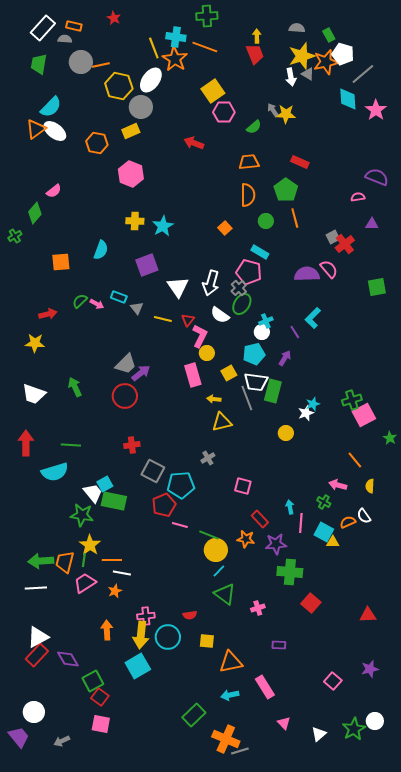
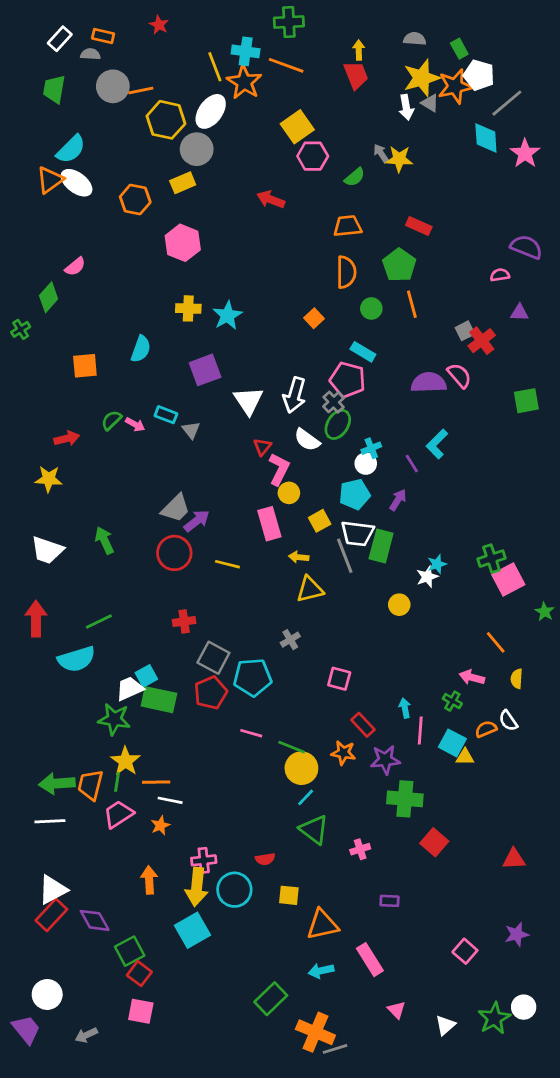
white rectangle: (43, 28) -> (60, 39), size x0.7
yellow line: (163, 319) -> (227, 564), moved
green line: (71, 445) -> (99, 621), turned -30
white trapezoid: (93, 493) -> (130, 689), turned -75
red pentagon: (164, 505) -> (211, 693), moved

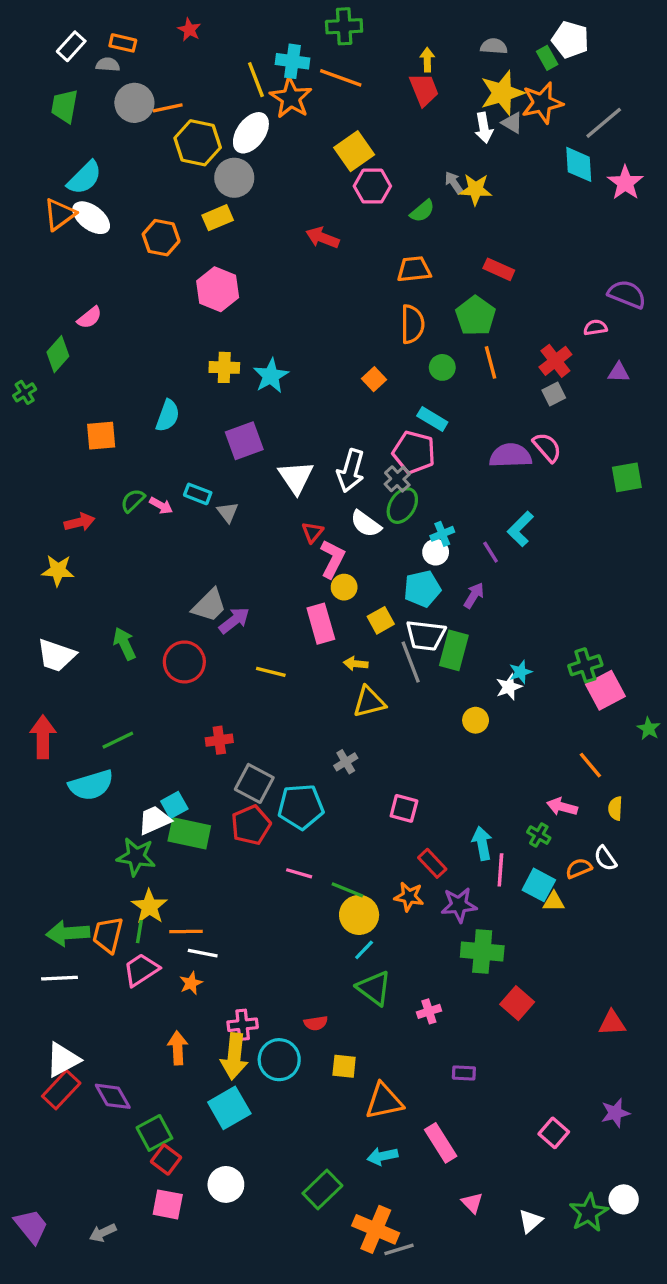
white pentagon: (479, 75) -> (570, 40), moved
red cross: (482, 341) -> (555, 361), moved
red circle: (174, 553) -> (184, 662), moved
cyan arrow: (405, 708) -> (482, 843), size x1.4
white circle: (47, 994) -> (226, 1184), moved

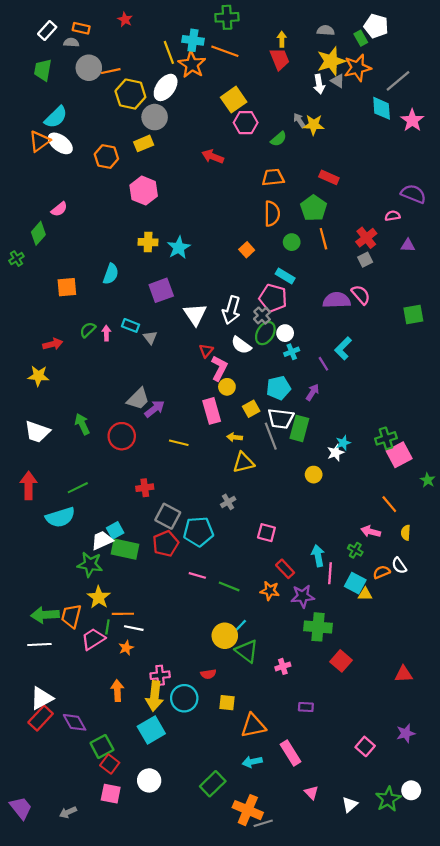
pink arrow: (161, 506) -> (106, 333), turned -120
white circle: (436, 552) -> (285, 333), moved
yellow circle: (359, 915) -> (225, 636), moved
green line: (139, 932) -> (107, 627), moved

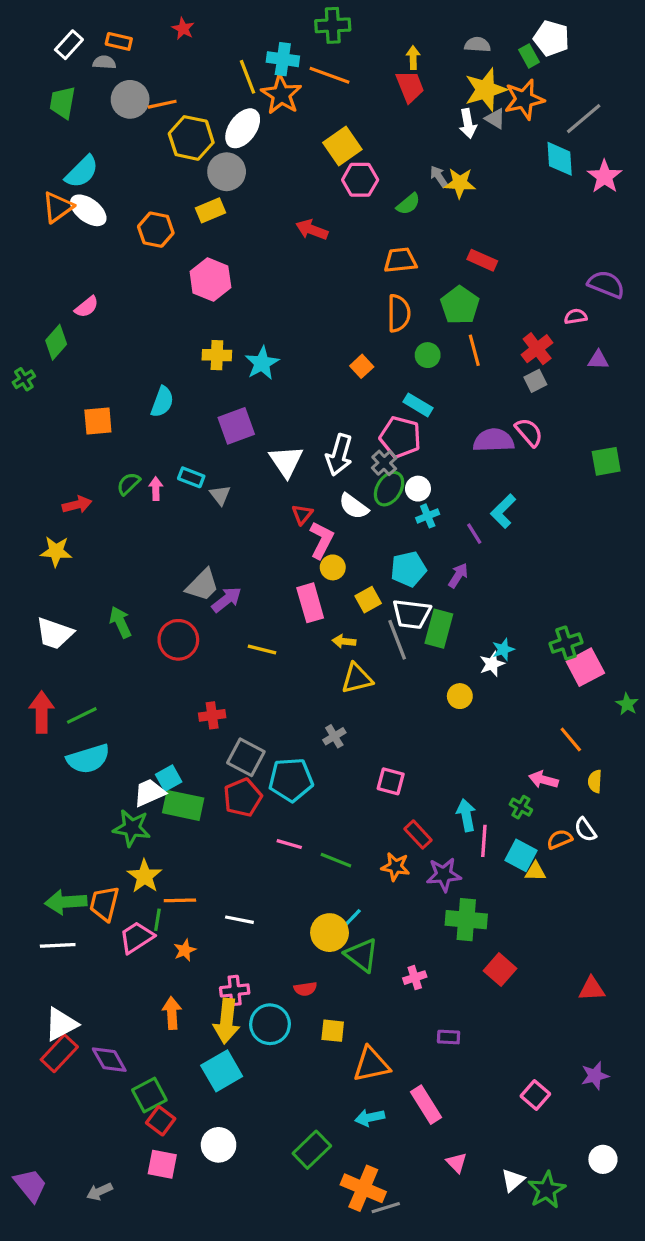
green line: (78, 488) -> (82, 715), moved
white line: (134, 628) -> (239, 920), moved
green star: (388, 799) -> (547, 1190), moved

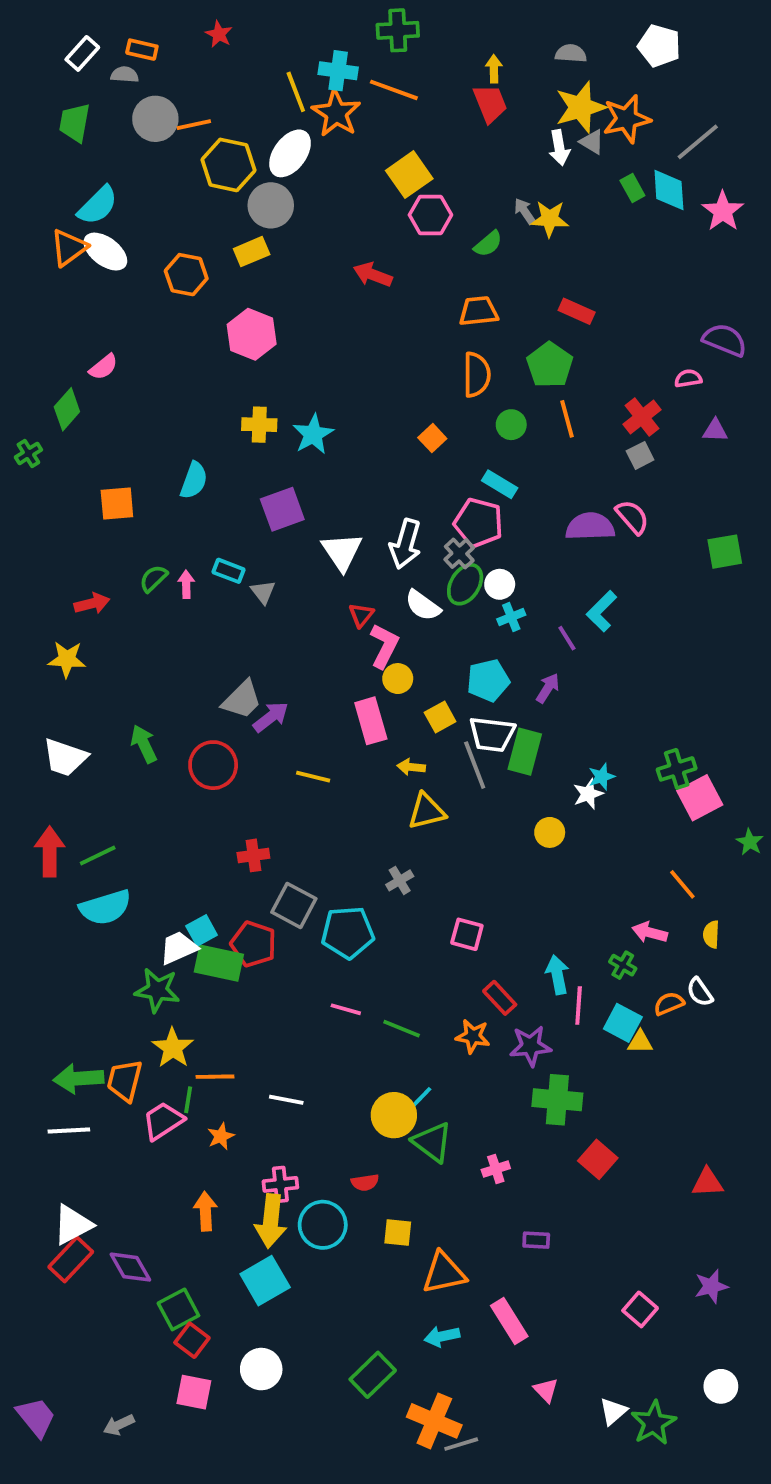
green rectangle: (529, 56) -> (632, 188), moved
red pentagon: (243, 797) -> (253, 944), moved, turned -30

